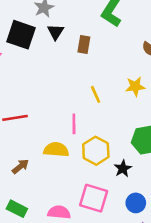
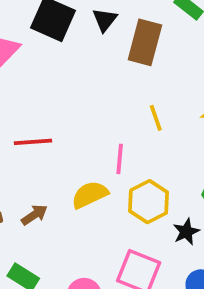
brown rectangle: (84, 45) -> (145, 42), size x1.6
yellow semicircle: (56, 150) -> (90, 195), turned -35

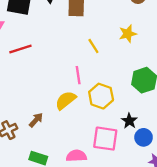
red line: (33, 142) -> (20, 49), moved
black star: (186, 232) -> (129, 121), moved

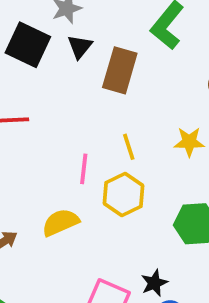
pink line: (78, 75) -> (84, 169), moved
yellow hexagon: (101, 96) -> (123, 195), moved

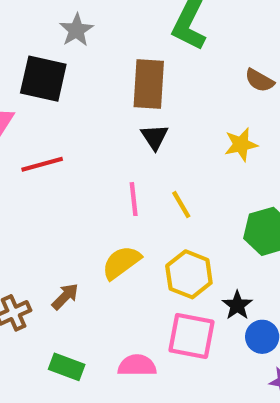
black triangle: (80, 47) -> (155, 137), moved
yellow line: (129, 147) -> (181, 205), moved
yellow hexagon: (123, 195) -> (189, 274), moved

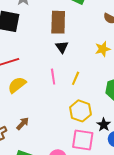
yellow line: (181, 205) -> (76, 78), turned 56
yellow semicircle: (121, 262) -> (17, 85), moved

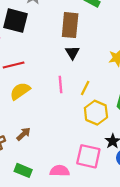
yellow hexagon: (80, 111) -> (96, 113), moved

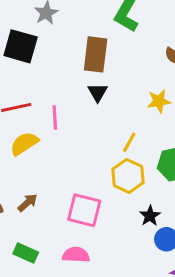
pink line: (60, 84) -> (55, 118), moved
yellow line: (85, 88) -> (129, 142), moved
pink square: (88, 156) -> (84, 210), moved

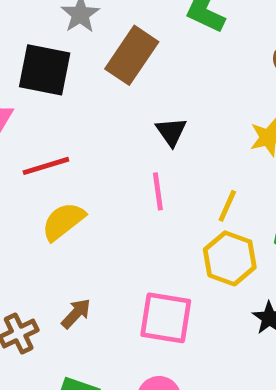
brown rectangle: (96, 54) -> (132, 55), moved, turned 32
pink line: (55, 118) -> (158, 191), moved

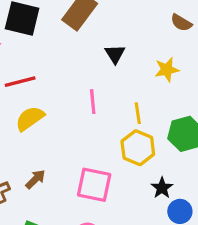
black triangle: (171, 132) -> (115, 54), moved
yellow line: (227, 206) -> (138, 113), turned -35

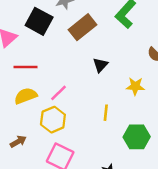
pink line: (93, 102) -> (59, 93), moved, turned 36
yellow hexagon: (138, 148) -> (53, 120), moved

